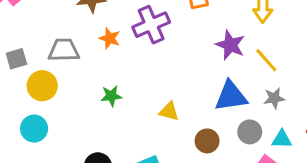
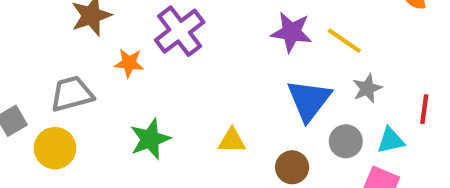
green star: (111, 96) -> (150, 139), size x1.4
blue triangle: (231, 96) -> (309, 100), turned -30

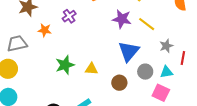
purple cross: (180, 31) -> (69, 16), size x0.6
gray star: (367, 88) -> (166, 46), moved
green star: (150, 139) -> (65, 65), moved

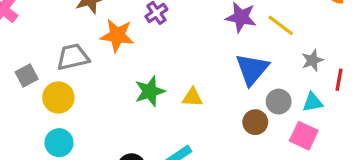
orange star: (45, 30) -> (117, 35), size x1.5
brown circle: (119, 83) -> (255, 122), moved

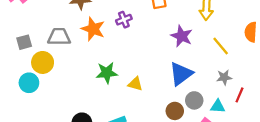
yellow line: (281, 25) -> (221, 46), moved
cyan circle: (59, 143) -> (29, 83), moved

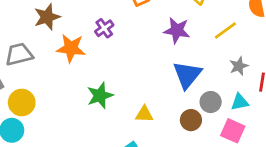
gray trapezoid: (59, 37) -> (19, 54), moved
yellow line: (221, 46) -> (225, 30), turned -72
yellow triangle: (135, 84) -> (144, 114), moved

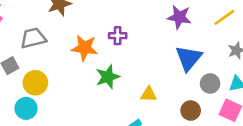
purple cross: (104, 28) -> (118, 36), moved, turned 36
orange star: (71, 48) -> (85, 48), moved
brown circle: (191, 120) -> (191, 111), moved

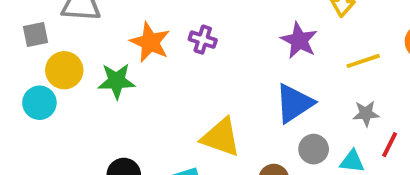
green star: (108, 77) -> (117, 81), moved
yellow triangle: (149, 94) -> (221, 137), size x1.6

